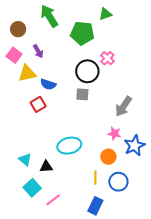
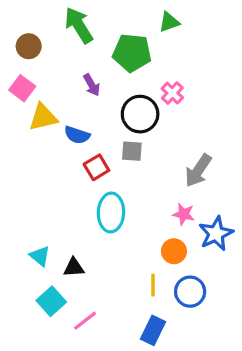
purple arrow: (38, 51) -> (92, 85), moved
red square: (38, 104) -> (96, 167), moved
cyan ellipse: (69, 146) -> (111, 213), moved, turned -75

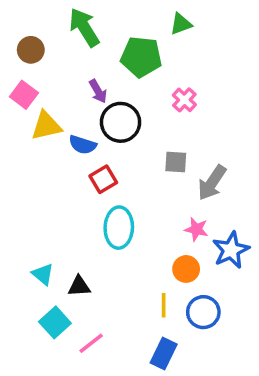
black circle: (140, 114) -> (121, 122), moved
gray square: (132, 151) -> (176, 162), moved

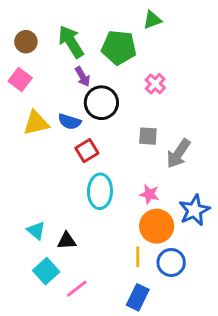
green arrow: (84, 27) -> (71, 42), moved
yellow triangle: (46, 126) -> (36, 123), moved
pink star: (196, 229) -> (149, 194), moved
orange circle: (186, 269) -> (157, 226), size x1.5

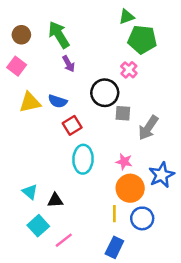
green pentagon: (119, 48) -> (142, 40), moved
black circle: (101, 103) -> (105, 93), moved

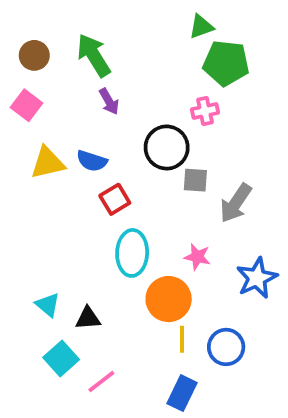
pink cross: (129, 70) -> (205, 111), turned 35
orange circle: (130, 188) -> (169, 299), moved

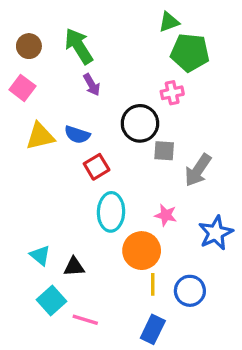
pink line: (101, 382) -> (85, 320), turned 55

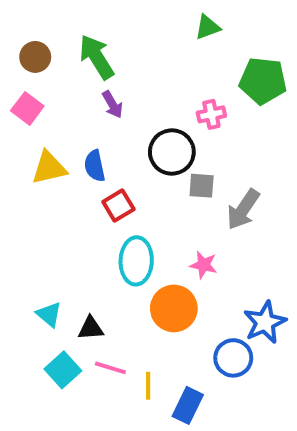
green pentagon: (190, 53) -> (263, 81), moved
blue semicircle: (77, 135) -> (95, 166), turned 60
blue star: (216, 233) -> (265, 322), moved
yellow line: (153, 284) -> (148, 386), moved
pink line: (85, 320) -> (110, 368), moved

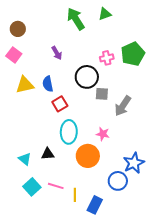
green arrow: (97, 57) -> (76, 19), moved
green pentagon: (263, 81) -> (133, 54), moved, turned -30
black triangle: (91, 328) -> (48, 154), moved

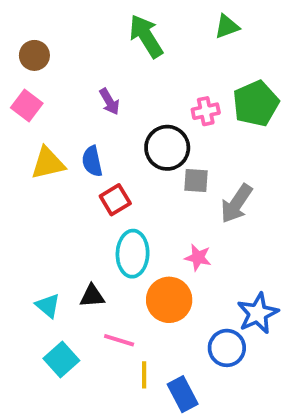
green triangle: (105, 14) -> (227, 27), moved
pink line: (56, 186) -> (119, 340), moved
blue rectangle: (95, 205) -> (183, 394), turned -54

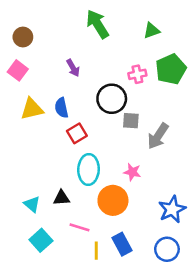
green triangle: (227, 27) -> (152, 31), moved
blue circle: (227, 348) -> (167, 249), moved
blue rectangle: (183, 394) -> (122, 244), moved

